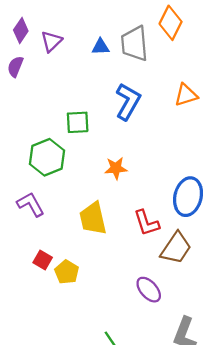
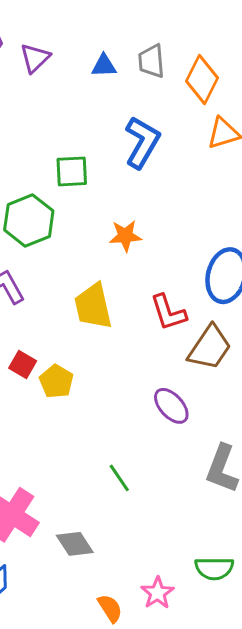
orange diamond: (171, 23) -> (202, 79), moved
gray trapezoid: (134, 44) -> (151, 61), size x0.7

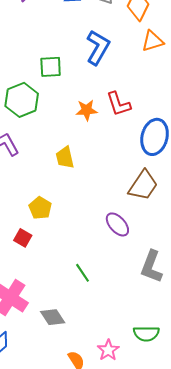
yellow trapezoid: (93, 306) -> (65, 158), size x0.7
red L-shape: (168, 312) -> (118, 104), moved
red square: (23, 365) -> (23, 238), moved

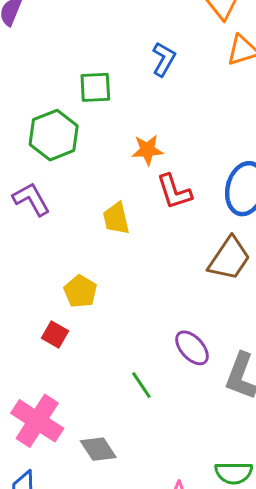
blue L-shape: (98, 47) -> (164, 59), size x0.7
red L-shape: (118, 104) -> (174, 192), moved
purple ellipse: (117, 224) -> (192, 348), moved

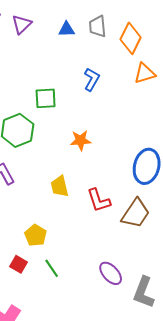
red L-shape: (174, 192) -> (99, 200), moved
green line: (141, 385) -> (52, 268), moved

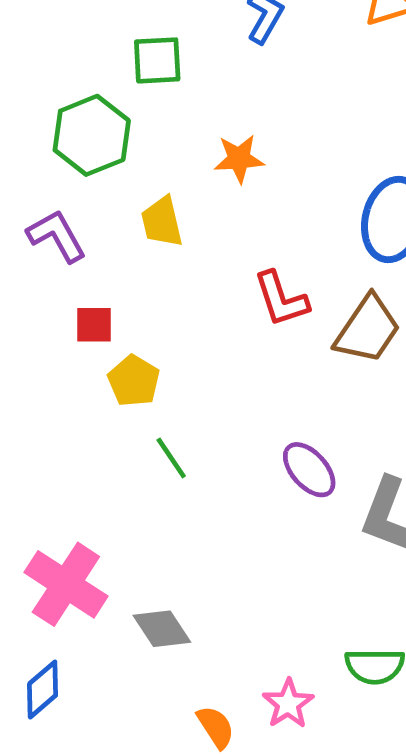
yellow trapezoid: (60, 186) -> (162, 222), moved
red square: (19, 264) -> (94, 325), moved, turned -30

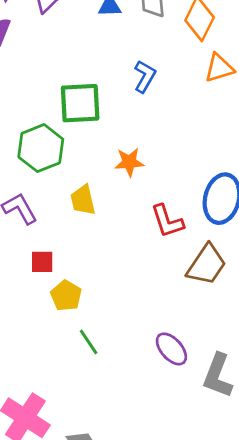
green square: (157, 60) -> (80, 103), size x1.4
red L-shape: (281, 299) -> (167, 221), moved

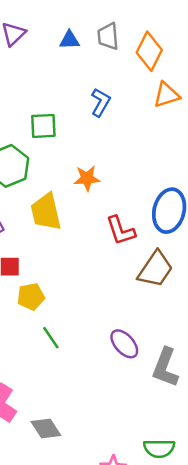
green square: (80, 103) -> (43, 126), size x0.7
yellow trapezoid: (83, 200) -> (46, 212), size x1.4
yellow pentagon: (66, 296) -> (31, 297), turned 30

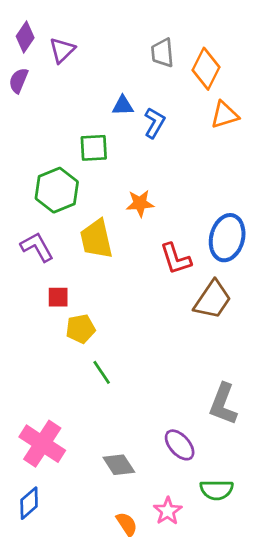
blue triangle: (69, 40) -> (123, 106), moved
purple ellipse: (124, 344) -> (180, 445), moved
gray diamond: (46, 429) -> (119, 465), moved

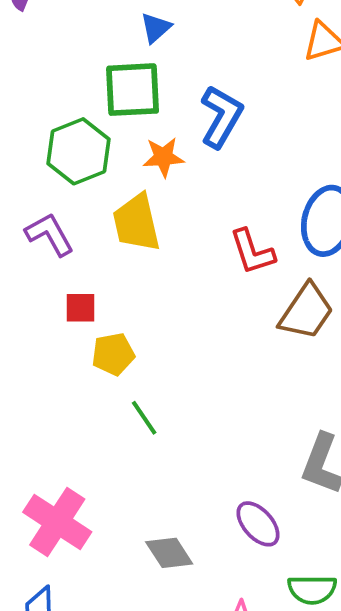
blue triangle: (123, 106) -> (156, 28), moved, turned -40
blue L-shape: (154, 123) -> (221, 117), moved, size x1.4
green square: (94, 148) -> (133, 90), size x1.4
orange star: (140, 203) -> (163, 157), moved

